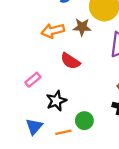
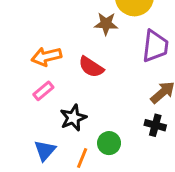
orange arrow: (53, 31) -> (46, 57), moved
orange line: (63, 132) -> (82, 158), turned -56

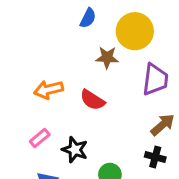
pink rectangle: (43, 91) -> (40, 138), moved
black star: (73, 118) -> (75, 150), turned -30

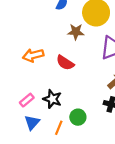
pink rectangle: (40, 138) -> (27, 100), moved

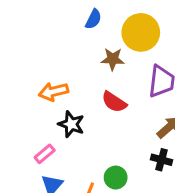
red semicircle: (65, 63) -> (114, 102), moved
black star: (52, 99) -> (71, 124), moved

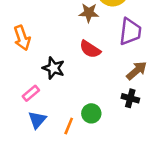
orange arrow: (53, 92) -> (22, 38), moved, turned -95

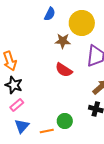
black star: (54, 68) -> (14, 85), moved
orange line: (69, 126) -> (47, 131), turned 56

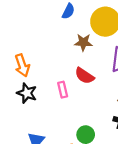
pink rectangle: (17, 105) -> (63, 90), moved, turned -64

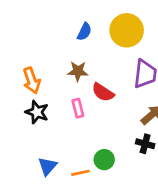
blue semicircle: (68, 11) -> (84, 32), moved
brown star: (83, 42) -> (78, 71), moved

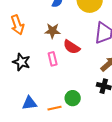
orange arrow: (32, 80) -> (17, 25), moved
blue triangle: (47, 166) -> (29, 103), turned 42

